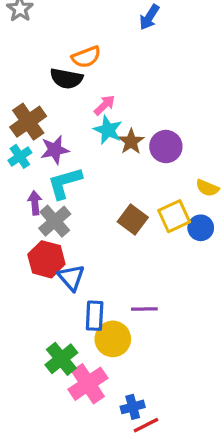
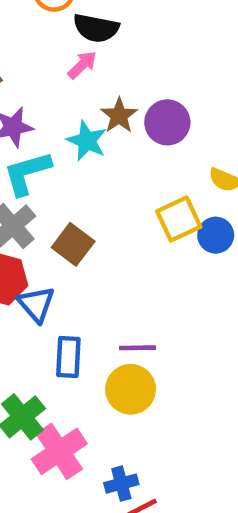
black semicircle: (66, 78) -> (96, 28), moved
cyan star: (108, 130) -> (87, 141), moved
brown square: (133, 219) -> (73, 244), moved
yellow circle: (113, 339) -> (131, 389), moved

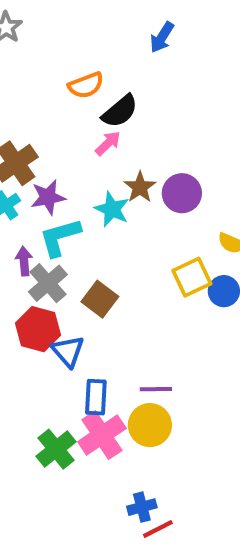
black semicircle: (96, 28) -> (120, 111), turned -51
pink cross: (59, 451) -> (102, 435), moved

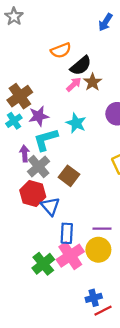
brown star: (140, 187) -> (93, 82), moved

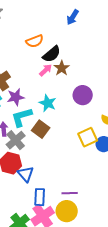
brown square: (69, 176) -> (41, 129), moved

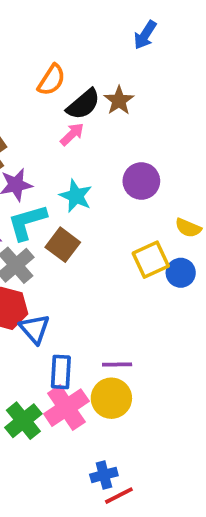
blue arrow: (73, 17) -> (145, 35), moved
orange semicircle: (35, 41) -> (51, 80), turned -36
brown star: (62, 68) -> (119, 100), moved

